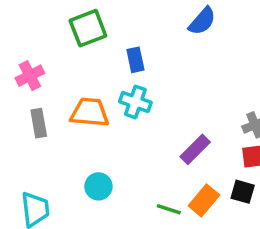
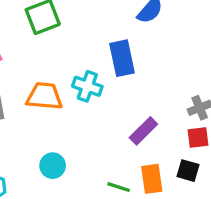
blue rectangle: (135, 60) -> (122, 58), moved, size x1.5
orange rectangle: (204, 200) -> (152, 179), turned -48

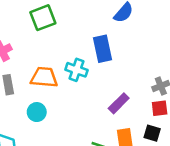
cyan circle: (53, 166) -> (37, 112), moved

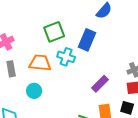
green square: (43, 18) -> (54, 32), moved
blue rectangle: (102, 49) -> (87, 40), turned 35

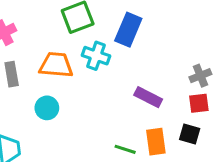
purple rectangle: (100, 84) -> (148, 97), turned 72

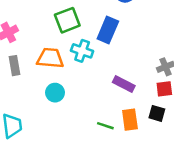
cyan circle: (47, 108) -> (55, 93), moved

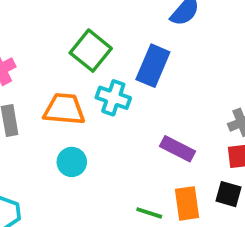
green square: (67, 20) -> (91, 51), turned -30

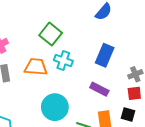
blue rectangle: (153, 66) -> (105, 55), moved
cyan circle: (72, 162) -> (55, 107), moved, size x1.6

